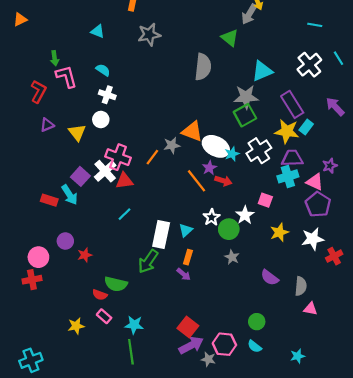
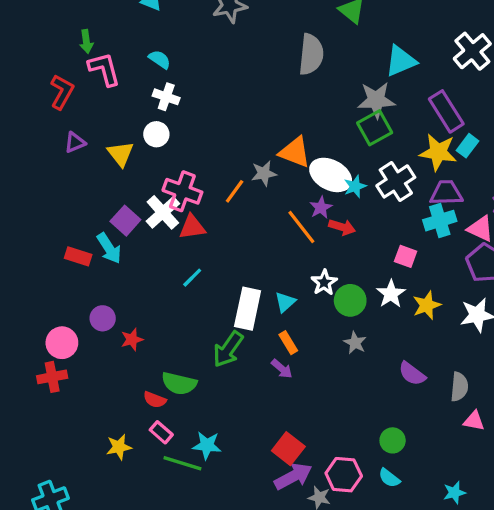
white star: (245, 215) -> (391, 294), moved
orange rectangle: (188, 257) -> (288, 343), turned -48
green line: (131, 352) -> (182, 463), moved, turned -65

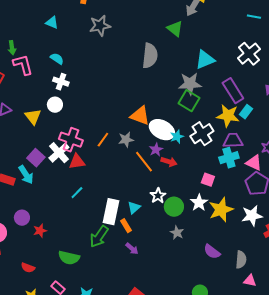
green square: (375, 128) -> (189, 101), turned -30
gray star: (264, 173) -> (126, 140), moved
yellow star: (427, 305) -> (221, 210), size x1.4
orange rectangle: (288, 343) -> (126, 226), moved
red semicircle: (155, 400) -> (28, 268), moved

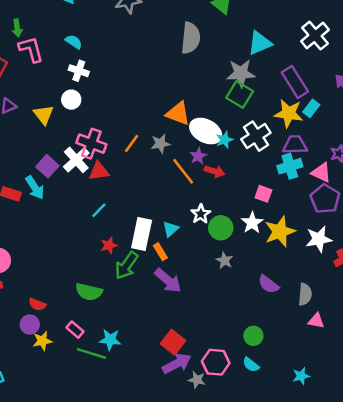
purple circle: (22, 218) -> (30, 325), moved
red star: (40, 231) -> (109, 245), moved
purple arrow: (132, 249) -> (168, 281), size x1.6

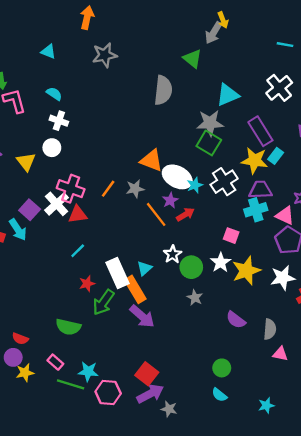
red arrow: (214, 171) -> (185, 214), turned -48
white rectangle: (142, 234) -> (117, 273), turned -36
orange rectangle: (160, 252) -> (135, 289), size x1.6
pink hexagon: (216, 362) -> (108, 393), moved

